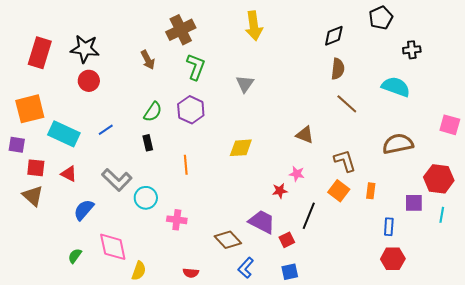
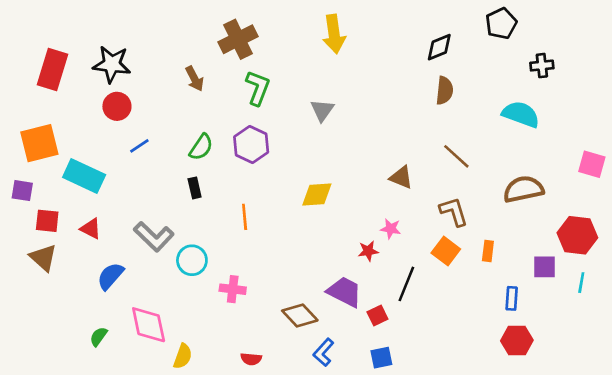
brown line: (347, 104) -> (456, 156), moved
blue line: (106, 130) -> (139, 146), moved

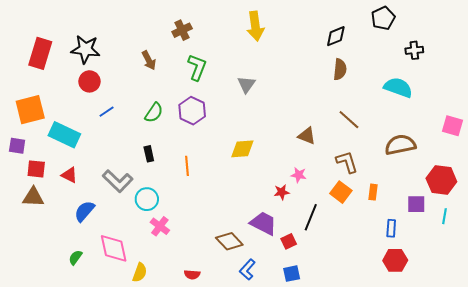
brown cross: (238, 39) -> (182, 30), size x0.7
black rectangle: (195, 188) -> (149, 154), moved
brown triangle: (43, 258) -> (33, 197), turned -40
pink cross: (233, 289) -> (160, 226), moved, turned 30

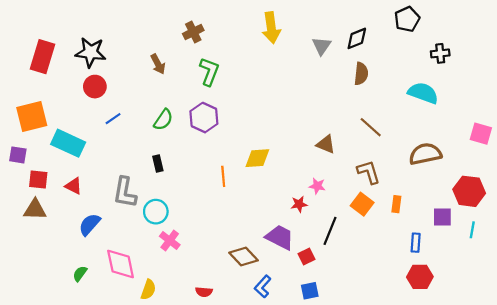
gray triangle: (246, 84) -> (322, 46), moved
orange line: (187, 166) -> (223, 176), moved
gray L-shape: (118, 181) -> (125, 192), turned 56

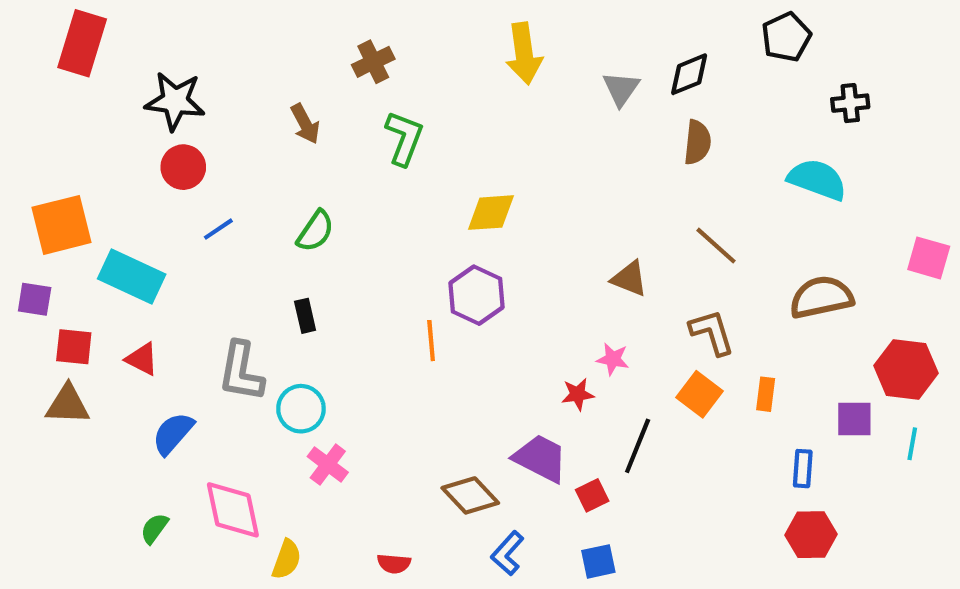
red rectangle: (42, 57) -> (82, 43), moved
purple hexagon: (204, 118) -> (476, 295), moved
yellow diamond: (257, 158) -> (491, 213), moved

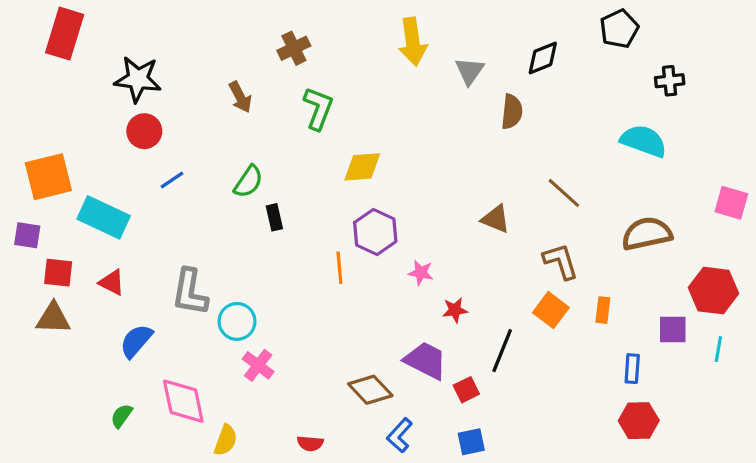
gray triangle: (621, 89) -> (470, 71), moved
brown semicircle: (697, 142) -> (512, 112), moved
yellow diamond: (491, 213) -> (362, 167), moved
black rectangle: (305, 316) -> (274, 217), moved
pink star: (613, 359) -> (421, 273), moved

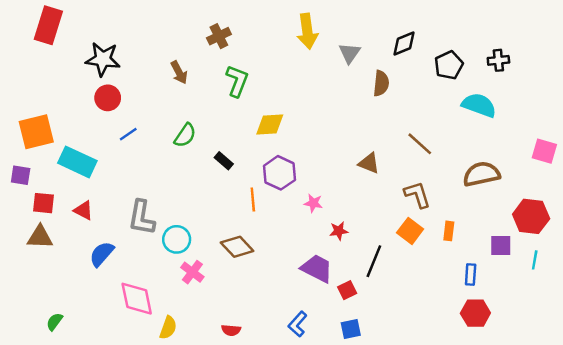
black pentagon: (619, 29) -> (449, 65), moved
black rectangle: (274, 217) -> (224, 161), moved, turned -36
brown diamond: (370, 390) -> (237, 247), moved
green semicircle: (122, 416) -> (54, 322), moved

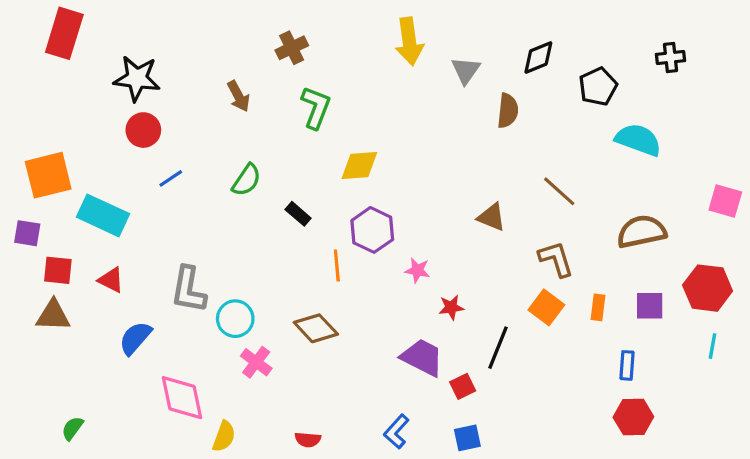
black cross: (498, 60) -> (671, 57), moved
purple square: (501, 245) -> (650, 306), moved

